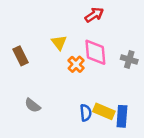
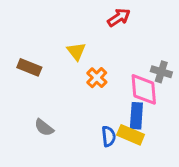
pink diamond: (95, 52) -> (144, 89), moved
brown rectangle: (20, 56) -> (29, 67), turned -42
blue rectangle: (122, 116) -> (136, 116), moved

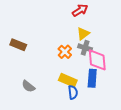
yellow triangle: (76, 51) -> (83, 34), moved, turned 32
gray cross: (161, 72) -> (85, 48), moved
yellow rectangle: (131, 135) -> (68, 80), moved

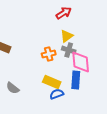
orange cross: (65, 52) -> (49, 54), turned 32
blue semicircle: (73, 92) -> (57, 94), turned -104

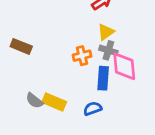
blue rectangle: (76, 80) -> (103, 78), moved
yellow rectangle: (52, 82) -> (54, 102), moved

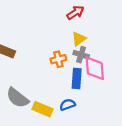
gray semicircle: (34, 101) -> (17, 98), size x1.5
yellow rectangle: (54, 102) -> (42, 109), moved

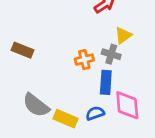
yellow triangle: (79, 39) -> (123, 35), moved
pink diamond: (95, 68) -> (127, 105), moved

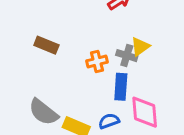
yellow triangle: (123, 35) -> (140, 47), moved
brown rectangle: (23, 50) -> (46, 45), moved

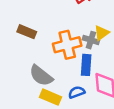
orange cross: (97, 61) -> (67, 45), size x1.6
gray semicircle: (43, 112) -> (41, 76), moved

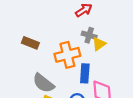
gray cross: (91, 40) -> (89, 35), moved

